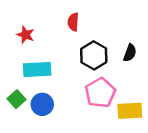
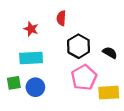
red star: (26, 35) -> (31, 29), moved
black semicircle: (130, 53) -> (110, 53), moved, turned -80
green square: (16, 99) -> (14, 83), turned 32

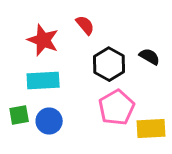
red semicircle: (61, 18) -> (85, 25), turned 136
red star: (31, 29) -> (43, 40), size x1.5
black semicircle: (110, 53) -> (149, 57), moved

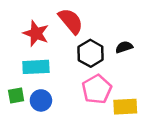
red semicircle: (85, 25) -> (71, 21), size x1.6
black semicircle: (149, 57) -> (124, 47), turned -49

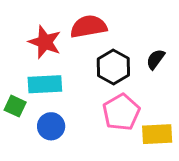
red semicircle: (71, 21) -> (88, 27), turned -60
black semicircle: (124, 47) -> (156, 59), turned -35
green square: (16, 95) -> (15, 106), moved, turned 35

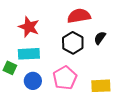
red semicircle: (88, 27) -> (79, 16), moved
pink pentagon: (121, 112) -> (65, 78), moved

